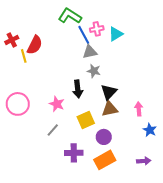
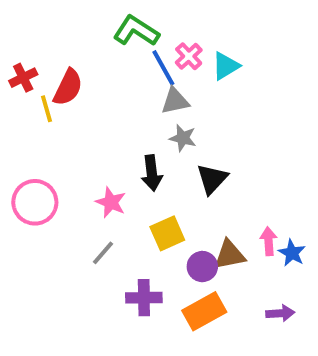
pink cross: (97, 29) -> (189, 56), turned -32
brown triangle: (110, 109) -> (230, 255), moved
pink arrow: (139, 109) -> (269, 241), moved

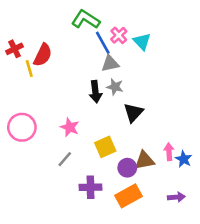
cyan triangle: (226, 66) -> (142, 41), turned -42
black arrow: (152, 173) -> (95, 92), moved

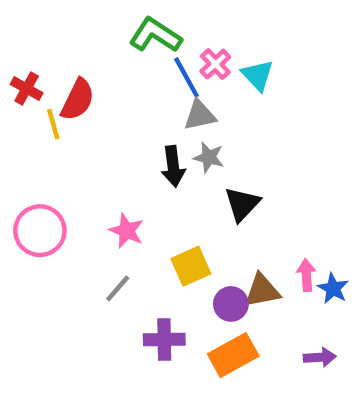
red cross: (15, 49) -> (27, 89), turned -35

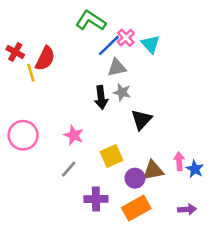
blue line: (186, 77) -> (109, 45), turned 75

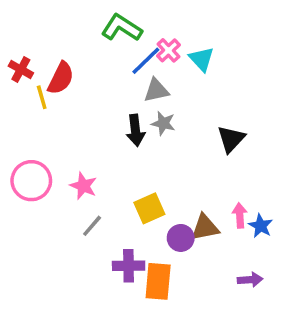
black triangle: (141, 120) -> (231, 139), moved
pink star: (74, 135) -> (83, 186), moved
orange rectangle: (136, 208) -> (158, 281), moved, turned -56

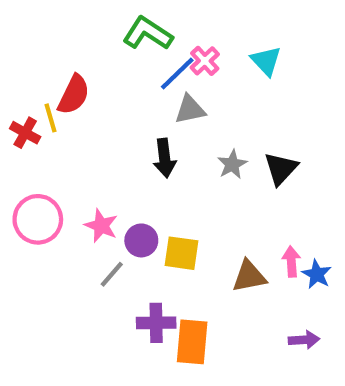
cyan triangle: (201, 59) -> (266, 61), moved
red cross: (21, 69) -> (25, 133), moved
gray star: (163, 123) -> (232, 164), moved, turned 30
yellow square: (149, 208) -> (181, 253), turned 32
purple circle: (181, 238) -> (141, 240), moved

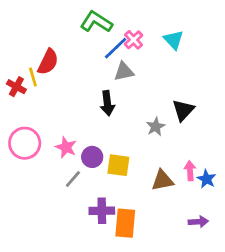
gray star: (232, 164) -> (156, 127), moved

